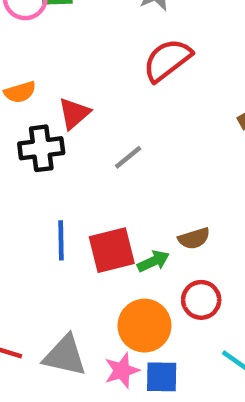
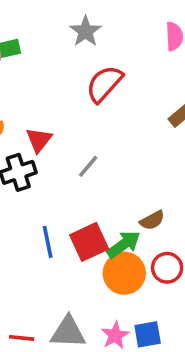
green arrow: (153, 261) -> (124, 244), size x1.4
orange circle: (144, 326) -> (124, 273), moved

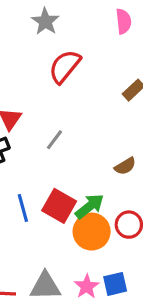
brown semicircle: (152, 220) -> (125, 166), moved
red square: (89, 242) -> (59, 206), turned -32

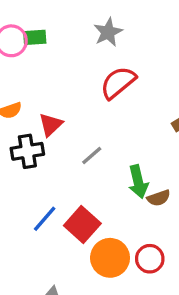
green arrow: (90, 206) -> (138, 182), moved, turned 104
blue line: (23, 208) -> (45, 219), turned 44

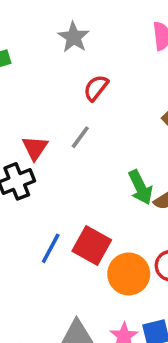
red semicircle: (118, 83) -> (96, 88), size x0.7
gray line: (92, 155) -> (80, 137), moved

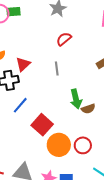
gray line: (80, 137) -> (57, 69), moved, turned -56
blue line: (51, 248) -> (20, 105), moved

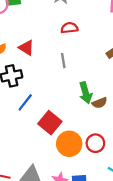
red semicircle: (64, 39) -> (69, 28), turned 35
red triangle: (23, 64) -> (26, 48), moved, turned -42

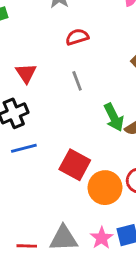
red triangle: (26, 48) -> (26, 73), turned 35
blue line: (25, 102) -> (24, 148), moved, turned 48

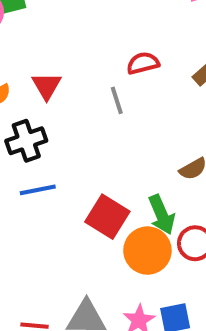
red semicircle: (77, 37) -> (143, 63), moved
green arrow: (114, 117) -> (162, 215), moved

